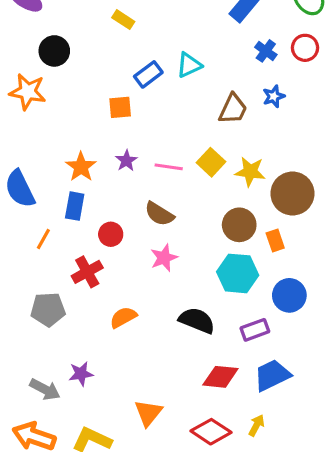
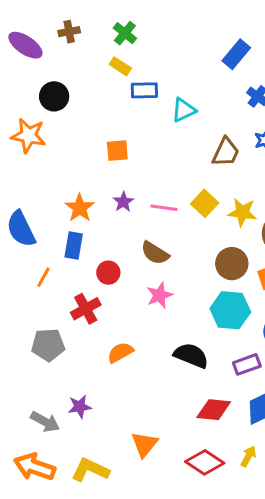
blue rectangle: (148, 74) -> (144, 90), moved, turned 36

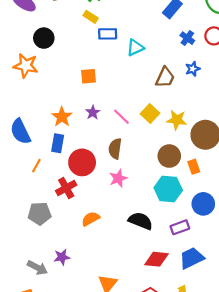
pink line: (164, 208) -> (121, 117), turned 36
brown semicircle: (155, 253) -> (115, 149), turned 66
red circle: (108, 273) -> (82, 162), size x1.6

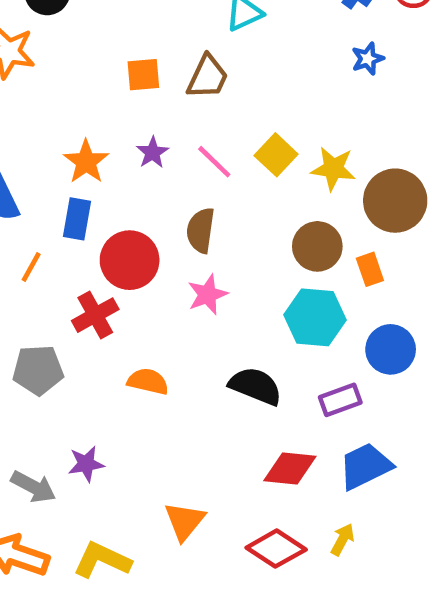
brown trapezoid: (165, 77) -> (207, 77), moved
orange semicircle: (91, 219) -> (148, 381), turned 42

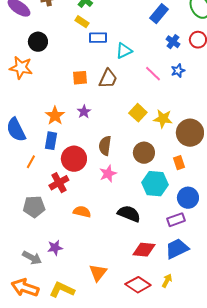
pink line: (214, 162) -> (153, 74), moved
brown circle: (317, 246) -> (144, 153), moved
purple rectangle: (340, 400) -> (176, 220), moved

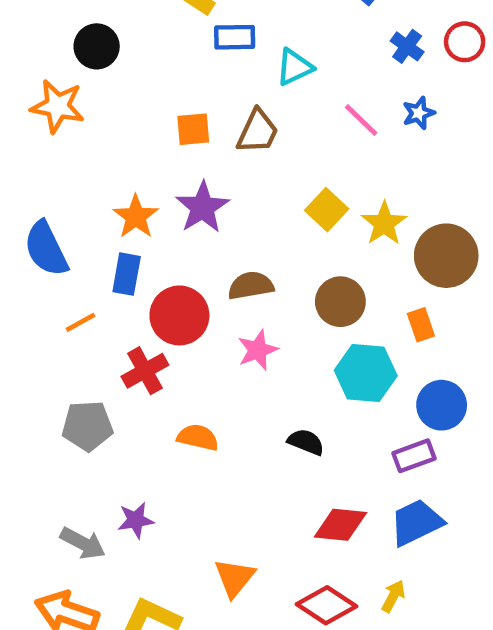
purple star: (84, 112) -> (202, 207), size x1.6
yellow star: (163, 119) -> (384, 223), turned 30
brown semicircle: (105, 146) -> (251, 286), turned 72
orange line: (31, 162) -> (81, 322), turned 32
black semicircle: (129, 214) -> (306, 442), size x0.7

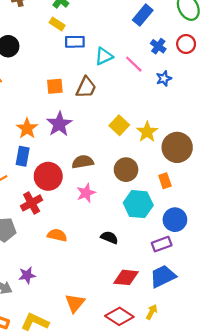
pink line: (361, 120) -> (134, 64), moved

